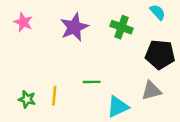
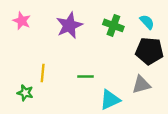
cyan semicircle: (158, 12) -> (147, 22), moved
yellow line: (54, 96) -> (43, 73), moved

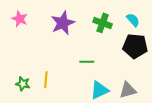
yellow line: (43, 73) -> (46, 80), moved
green line: (86, 76) -> (87, 62), moved
gray triangle: (141, 85) -> (128, 90), moved

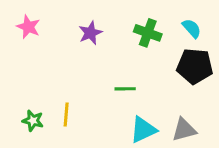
purple star: (63, 23) -> (90, 33), size x0.7

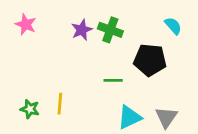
green cross: (148, 33) -> (110, 30), moved
black pentagon: (195, 66) -> (150, 60), moved
gray triangle: (184, 130) -> (166, 117), turned -40

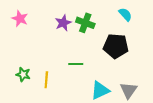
cyan semicircle: (173, 26) -> (125, 14), moved
green line: (113, 80) -> (76, 64), moved
green star: (30, 109) -> (23, 74), moved

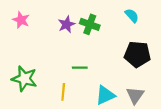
black pentagon: (116, 46) -> (137, 54), moved
green star: (23, 74) -> (24, 79), size x1.6
yellow line: (46, 80) -> (63, 92), moved

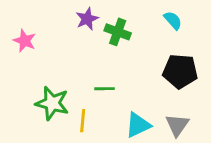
pink star: (21, 20) -> (25, 41), moved
purple star: (66, 24) -> (87, 19), moved
green star: (24, 79) -> (52, 103), moved

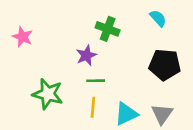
purple star: (87, 19) -> (86, 55), moved
yellow line: (83, 121) -> (93, 107), moved

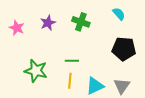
purple star: (86, 55) -> (48, 23), moved

